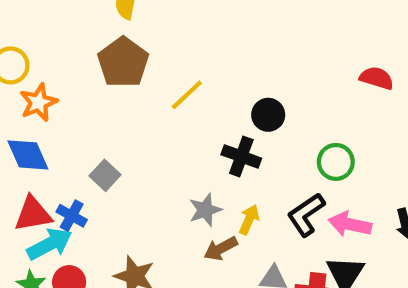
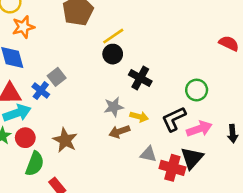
black circle: (268, 115) -> (113, 54), moved
blue cross: (72, 216) -> (41, 91), moved
yellow arrow: (249, 219) -> (139, 117), turned 72
pink arrow: (350, 224) -> (199, 129), turned 140

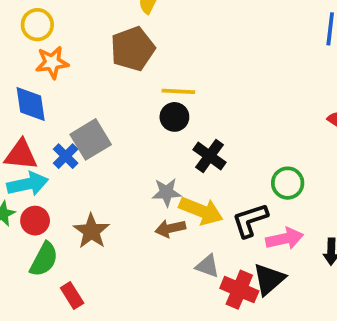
yellow line: (113, 36) -> (178, 91), turned 30
gray square: (57, 77) -> (91, 139), size x1.5
yellow arrow: (139, 117) -> (201, 211), size x1.6

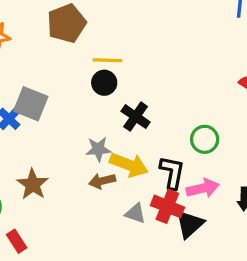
gray square: (91, 139) -> (31, 104), turned -36
black L-shape: (250, 220) -> (172, 173), turned 120
red cross: (239, 290) -> (167, 206), moved

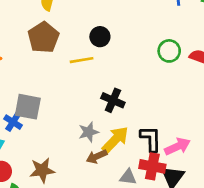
black circle: (104, 83) -> (100, 37), moved
green circle: (205, 139) -> (169, 51), moved
yellow arrow: (129, 165) -> (115, 140), turned -56
brown star: (33, 184) -> (42, 170), turned -30

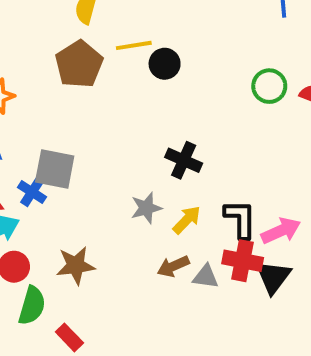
yellow line: (82, 60) -> (134, 45), moved
yellow arrow: (115, 140) -> (187, 220), size x0.7
brown arrow: (97, 157) -> (173, 266), moved

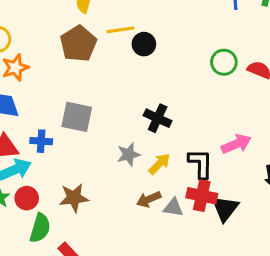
gray square: (55, 169) -> (77, 117), moved
blue cross: (32, 192) -> (41, 141), turned -30
pink arrow: (281, 231) -> (236, 144), moved

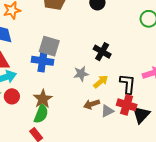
blue cross: (41, 141) -> (43, 61), moved, size x1.5
brown star: (74, 198) -> (43, 99), turned -30
gray triangle: (173, 207) -> (107, 111), turned -40
green semicircle: (40, 228) -> (41, 114), moved

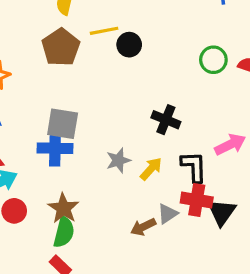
black cross: (102, 52) -> (166, 120), moved
brown arrow: (92, 104) -> (143, 227), moved

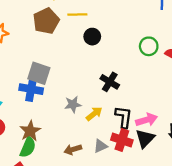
black circle: (129, 45) -> (92, 37), moved
pink arrow: (230, 144) -> (146, 120), moved
black triangle: (222, 212) -> (145, 138), moved
brown arrow: (143, 227) -> (73, 149), moved

